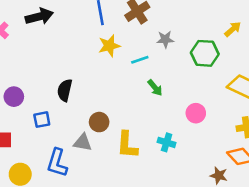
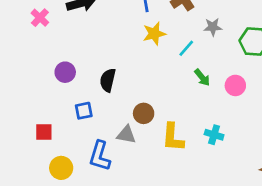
cyan line: (140, 60) -> (186, 48), turned -30
purple circle: (14, 97) -> (65, 72), moved
pink circle: (196, 113) -> (235, 85), moved

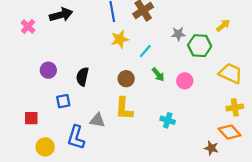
gray star: (213, 27) -> (178, 34), moved
brown circle: (144, 113) -> (126, 79), moved
yellow L-shape: (173, 137) -> (124, 109), moved

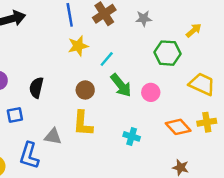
gray star: (178, 34) -> (144, 18), moved
green arrow: (158, 74) -> (121, 85), size x1.5
orange diamond: (230, 132) -> (178, 127), moved

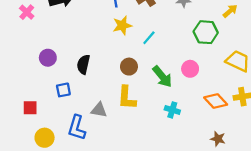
green arrow: (121, 85) -> (162, 77), moved

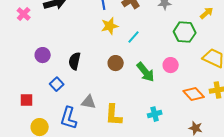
blue square: (63, 90) -> (57, 84), turned -32
yellow L-shape: (127, 98) -> (114, 115), moved
cyan cross: (172, 110) -> (155, 114), moved, turned -32

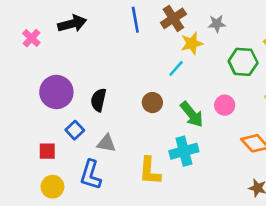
yellow star: (110, 26) -> (192, 43), moved
purple circle: (43, 55) -> (56, 92), size x1.6
red square: (27, 100) -> (47, 151), moved
gray triangle: (89, 102) -> (106, 143), moved
cyan cross: (155, 114) -> (184, 151), moved, size x1.5

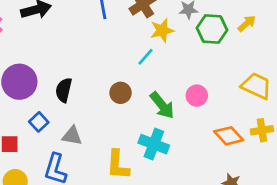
green hexagon: (243, 62) -> (212, 29), moved
cyan cross: (184, 151) -> (154, 144), turned 36

